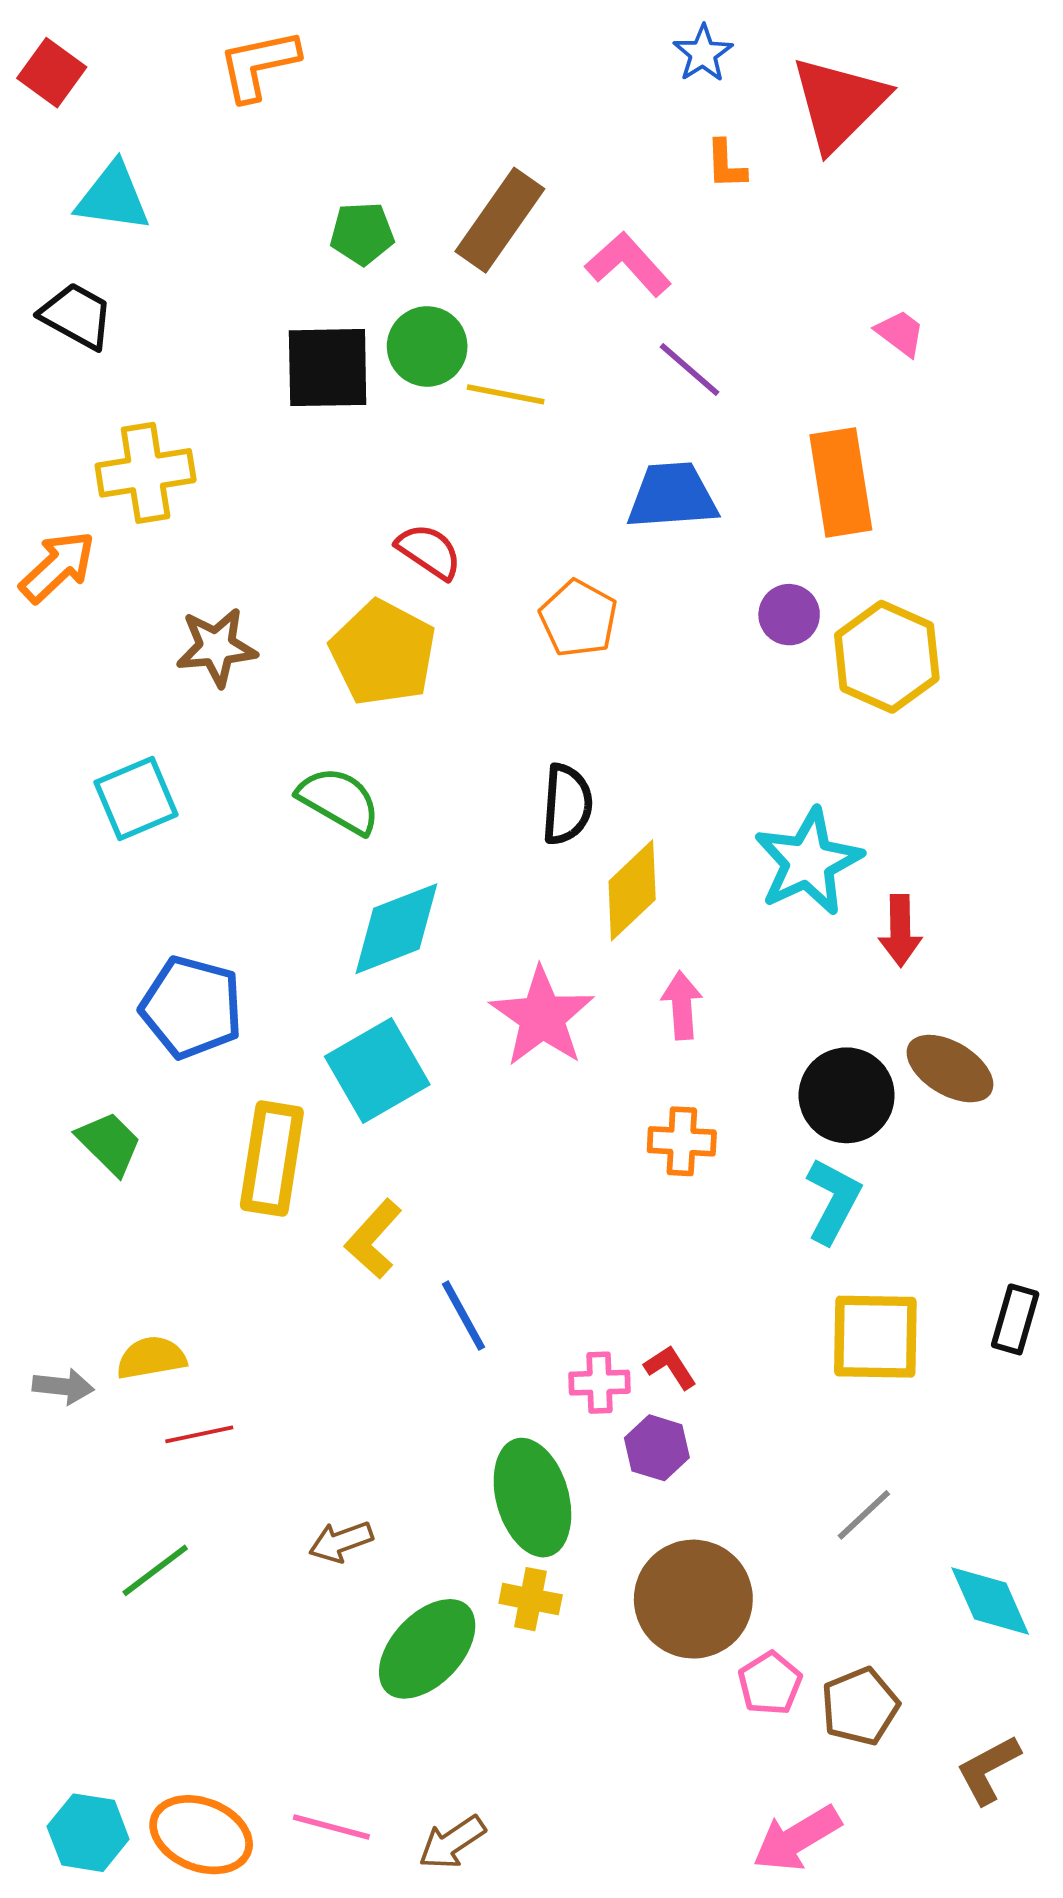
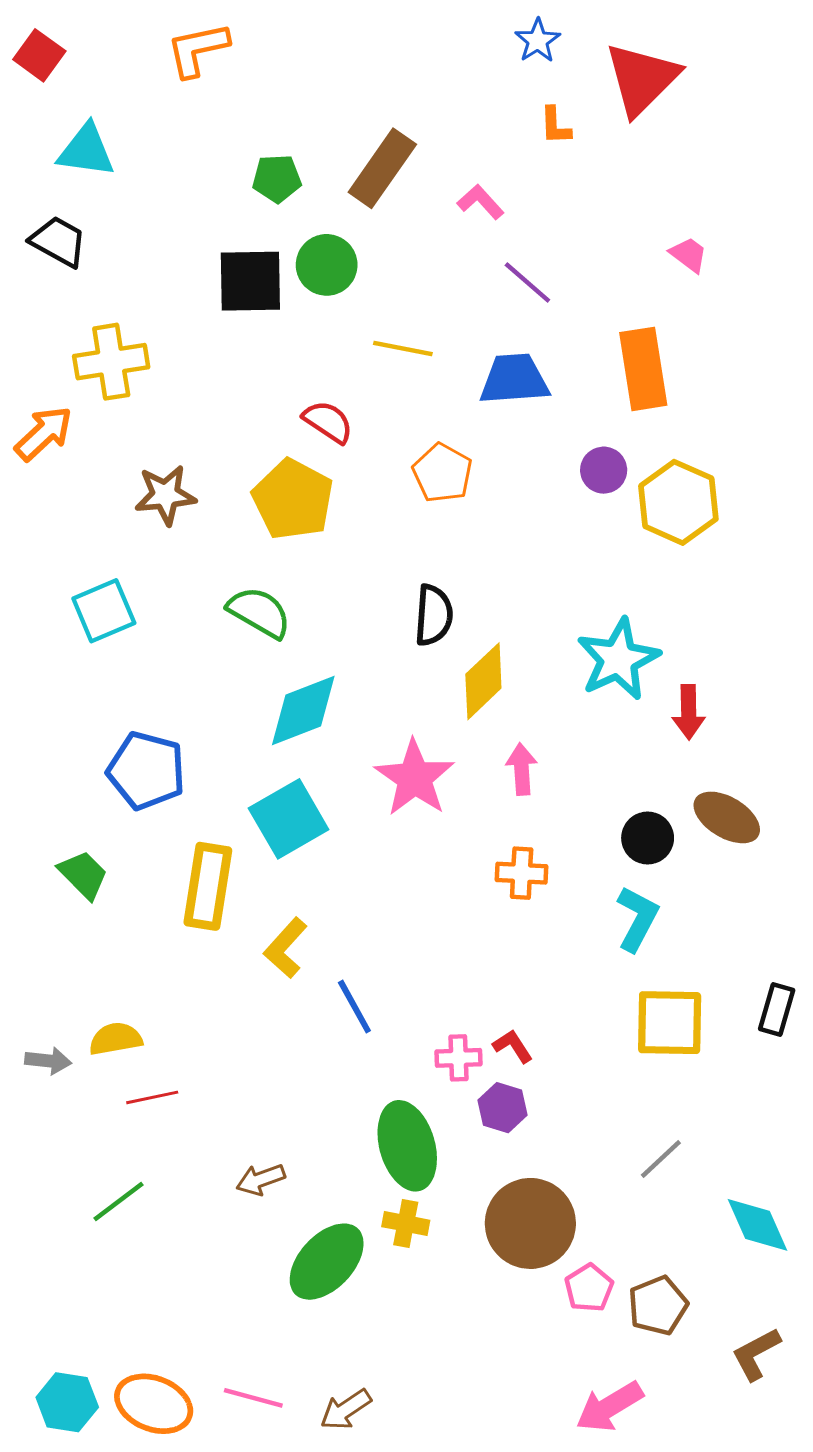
pink L-shape: (628, 264) -> (481, 202), size x0.7
yellow line: (506, 394) -> (403, 348), moved
black circle: (847, 1095) -> (648, 838), size x0.7

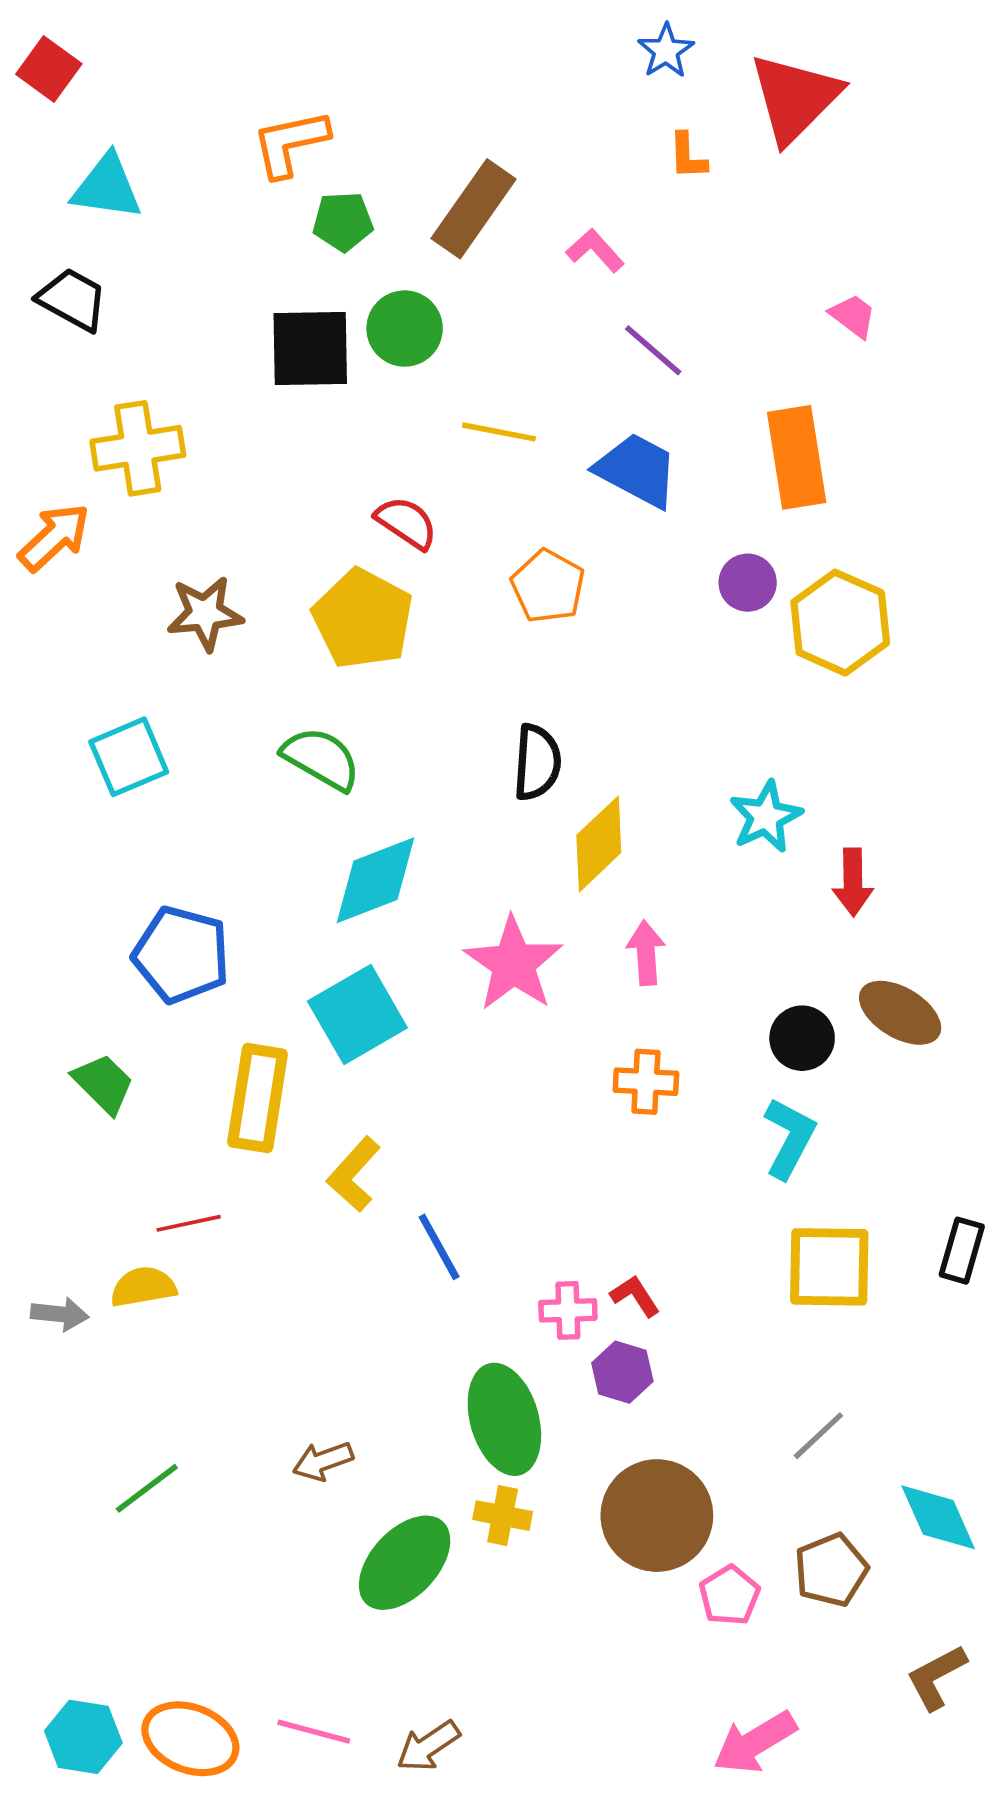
orange L-shape: (198, 49) -> (290, 143), moved
blue trapezoid: (514, 379) -> (637, 470), turned 32
cyan star: (618, 659) -> (766, 817), size x0.7
red line: (152, 1097) -> (189, 1223), moved
brown pentagon: (658, 1306) -> (831, 1570), moved

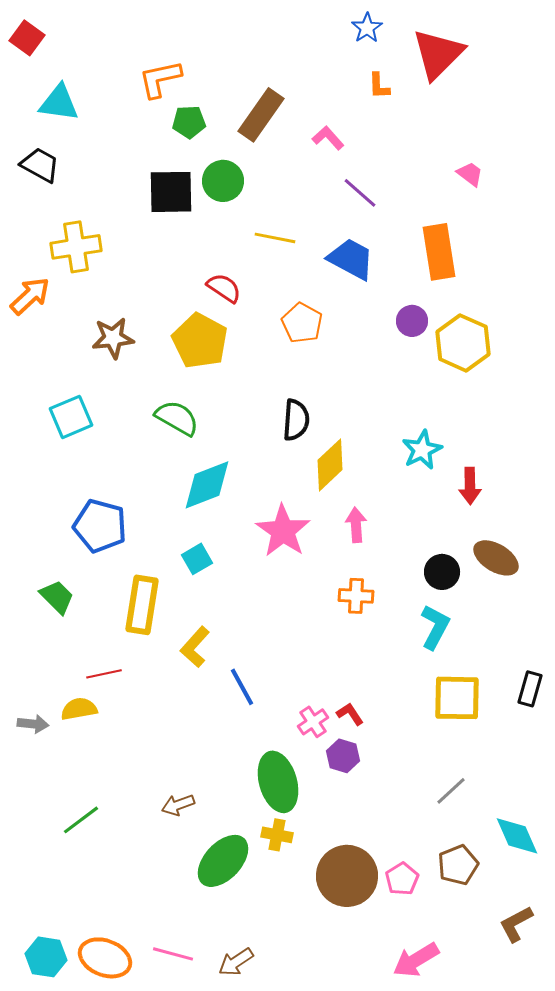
cyan square: (357, 1015) -> (197, 559), size x0.6
pink cross: (568, 1310) -> (313, 722), turned -32
brown circle: (657, 1516) -> (347, 876), moved

